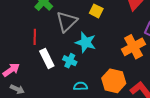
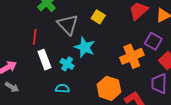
gray triangle: (67, 21) -> (68, 25), turned -35
cyan semicircle: (80, 86) -> (62, 88), moved

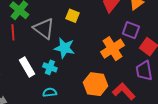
red line: (35, 37) -> (13, 32), moved

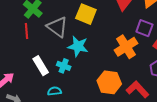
yellow square: (73, 16) -> (86, 14), size x1.5
cyan semicircle: (50, 92) -> (54, 91), moved

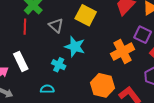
gray triangle: (57, 27) -> (56, 25), size x0.7
white rectangle: (41, 66) -> (21, 61), moved

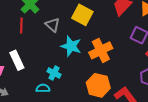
orange cross: (123, 51) -> (101, 50), moved
cyan cross: (59, 65) -> (54, 73), moved

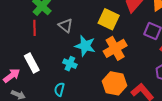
yellow square: (82, 15) -> (109, 19), moved
cyan cross: (54, 73) -> (70, 64), moved
cyan semicircle: (43, 88) -> (59, 89), turned -72

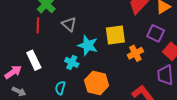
yellow square: (109, 19) -> (115, 35), moved, turned -35
orange cross: (115, 48) -> (135, 53), moved, size x0.7
orange hexagon: (115, 83) -> (97, 83), moved

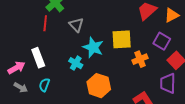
cyan semicircle: (60, 88) -> (44, 85), moved

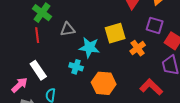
gray triangle: (76, 25) -> (68, 29), turned -42

